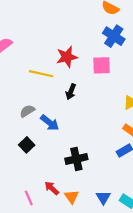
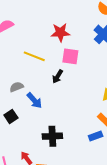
red star: (67, 57) -> (60, 32), moved
pink square: (101, 65) -> (70, 56), moved

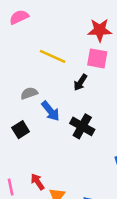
red star: (60, 32) -> (100, 30), moved
black cross: (52, 136) -> (82, 126), moved, turned 30

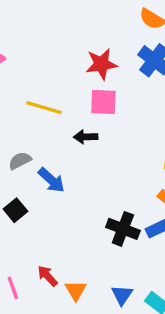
black arrow: (80, 82) -> (86, 137), turned 63
black cross: (82, 126) -> (123, 229), moved

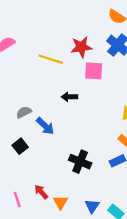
pink square: (103, 102) -> (94, 71), moved
yellow line: (44, 108) -> (51, 59), moved
black cross: (123, 229) -> (80, 162), moved

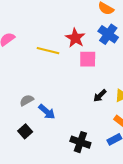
red star: (81, 47) -> (75, 38), turned -30
black arrow: (69, 97) -> (100, 96), moved, turned -40

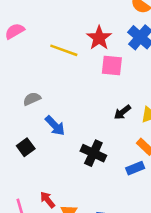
gray semicircle: (27, 100) -> (32, 99), moved
black cross: (80, 142) -> (93, 153), moved

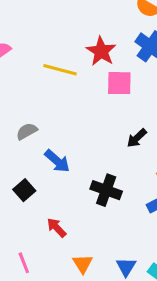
red arrow: (48, 200) -> (57, 228), moved

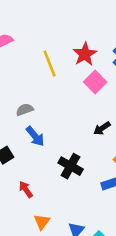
yellow line: (60, 70) -> (50, 64), turned 44
pink square: (119, 83) -> (95, 82), turned 35
gray semicircle: (27, 131) -> (25, 110), moved

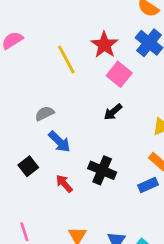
black arrow: (102, 128) -> (113, 112), moved
red arrow: (26, 189) -> (64, 184), moved

